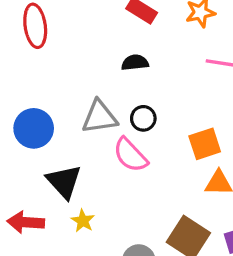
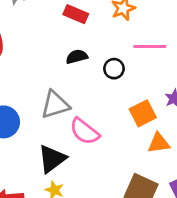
black circle: (143, 118) -> (114, 69), moved
black triangle: (64, 181) -> (52, 159), moved, turned 44

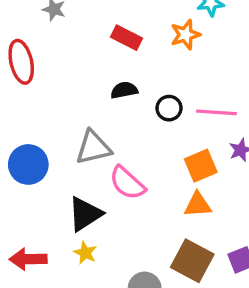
pink line: (150, 46) -> (217, 112), moved
orange triangle: (159, 143) -> (198, 205), moved

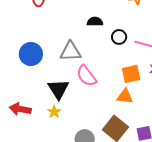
black triangle: (85, 214) -> (58, 89), turned -40

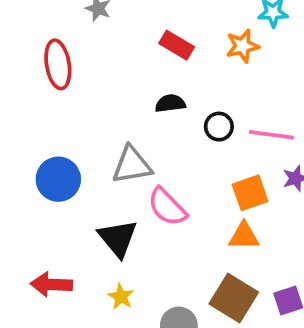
yellow star: (54, 112) -> (121, 297), moved

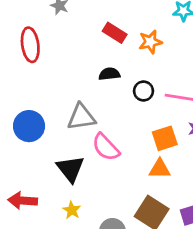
orange star: (242, 46) -> (150, 42), moved

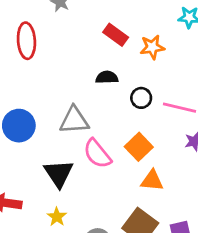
orange square: (165, 138) -> (139, 147), moved, turned -30

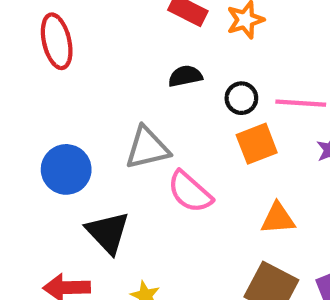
orange square: (139, 147) -> (257, 144), moved, turned 32
black triangle: (59, 173) -> (108, 232), moved

